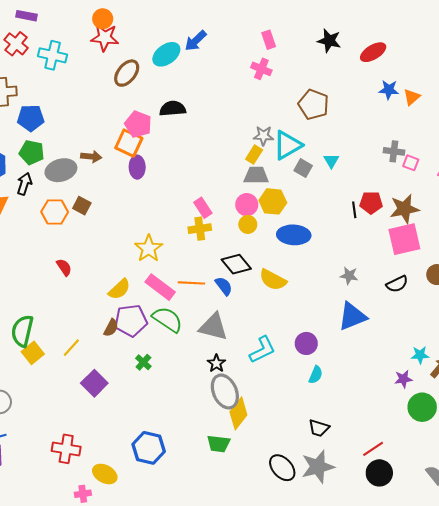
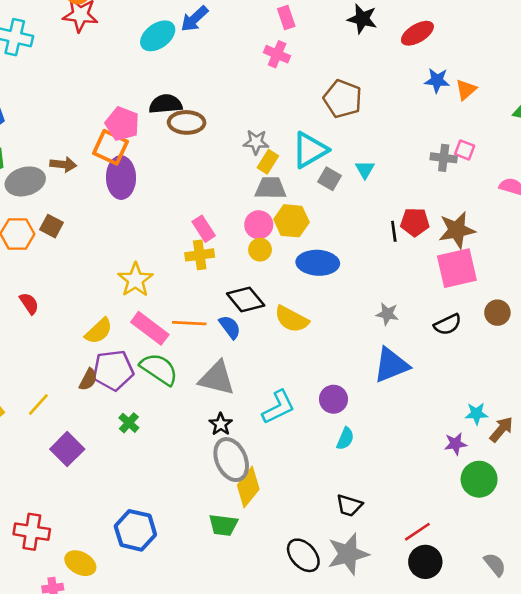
brown ellipse: (127, 73) -> (187, 122), moved, turned 52
gray star: (263, 136) -> (256, 142), moved
pink square: (411, 163) -> (465, 150), moved
purple ellipse: (137, 167) -> (121, 178), size x1.4

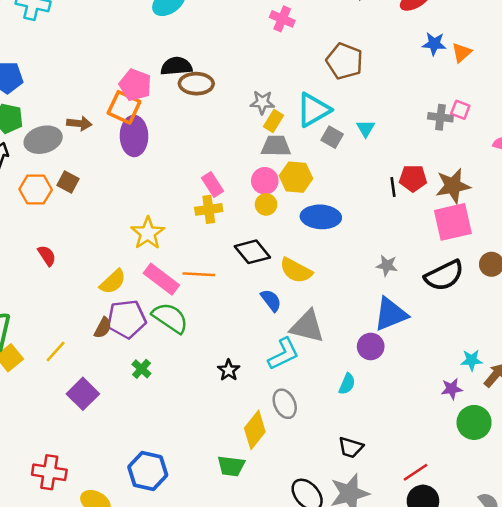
black semicircle: (448, 324) -> (444, 275), size x1.5
blue semicircle: (230, 327) -> (271, 300), moved
gray triangle: (217, 378) -> (307, 327), moved
purple circle: (333, 399) -> (371, 346), moved
gray ellipse: (231, 460) -> (285, 404), moved, size x0.7

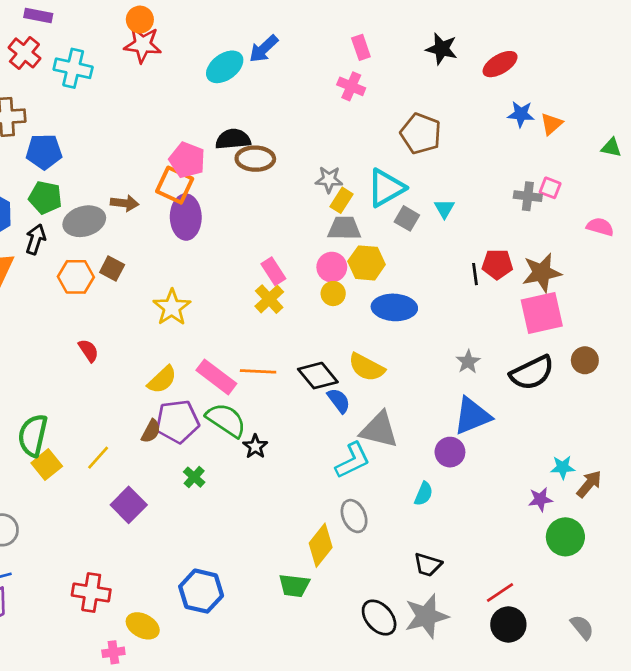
yellow cross: (209, 209) -> (269, 299), turned -35
yellow star: (148, 233) -> (172, 307), moved
black diamond: (252, 252) -> (318, 376), moved
gray star: (387, 265) -> (468, 362), turned 30
black star: (229, 370) -> (255, 446), moved

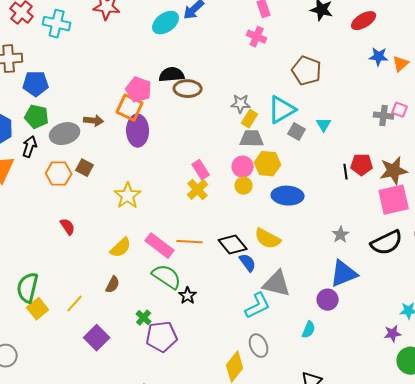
purple pentagon: (177, 421) -> (162, 337), moved

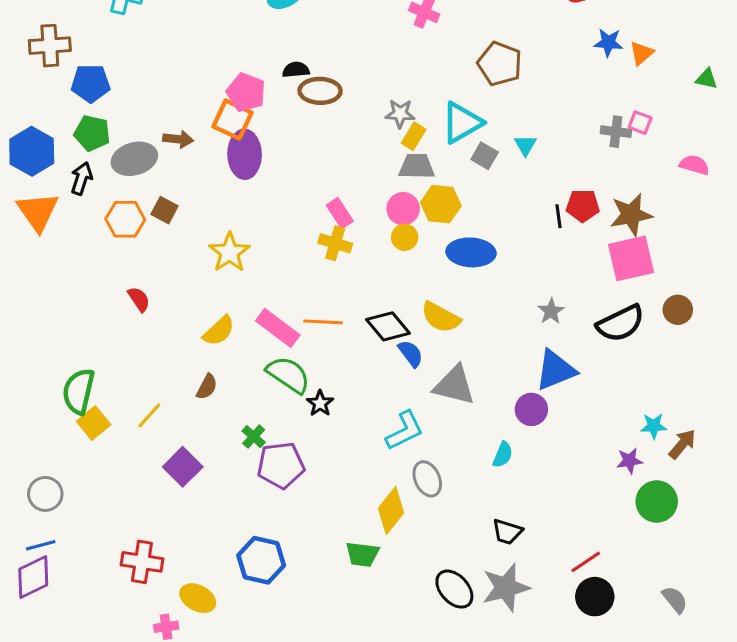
black semicircle: (172, 75) -> (296, 70), size x0.7
yellow cross: (198, 190) -> (335, 243), turned -30
cyan L-shape: (258, 306) -> (405, 431), moved

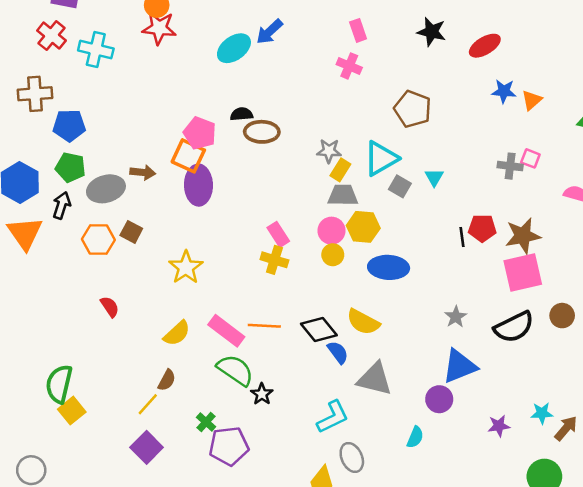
yellow line: (149, 415) -> (148, 404), moved
purple star: (630, 461) -> (499, 426), moved

